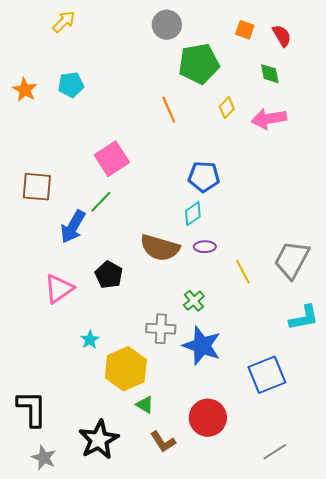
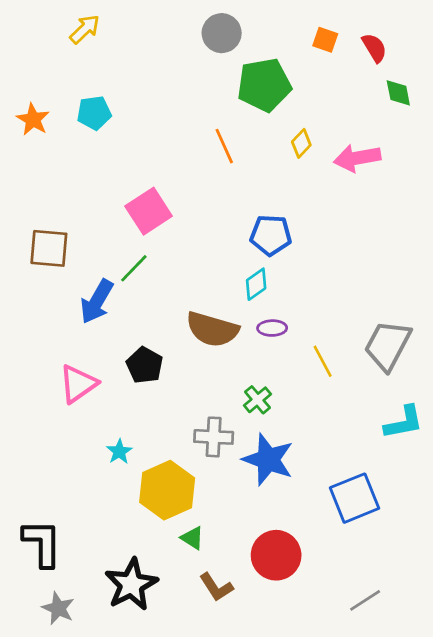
green diamond: (270, 74) -> (398, 93), moved

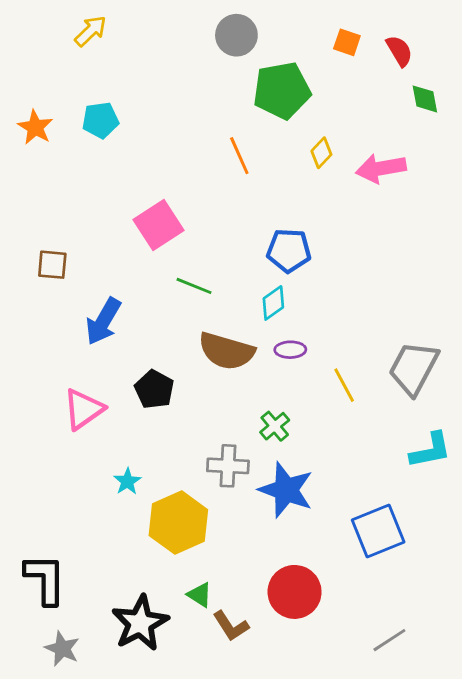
brown square: (49, 248) -> (52, 265), size x0.7
green line: (134, 268) -> (194, 286), moved, turned 68
green triangle: (192, 538) -> (200, 595), moved

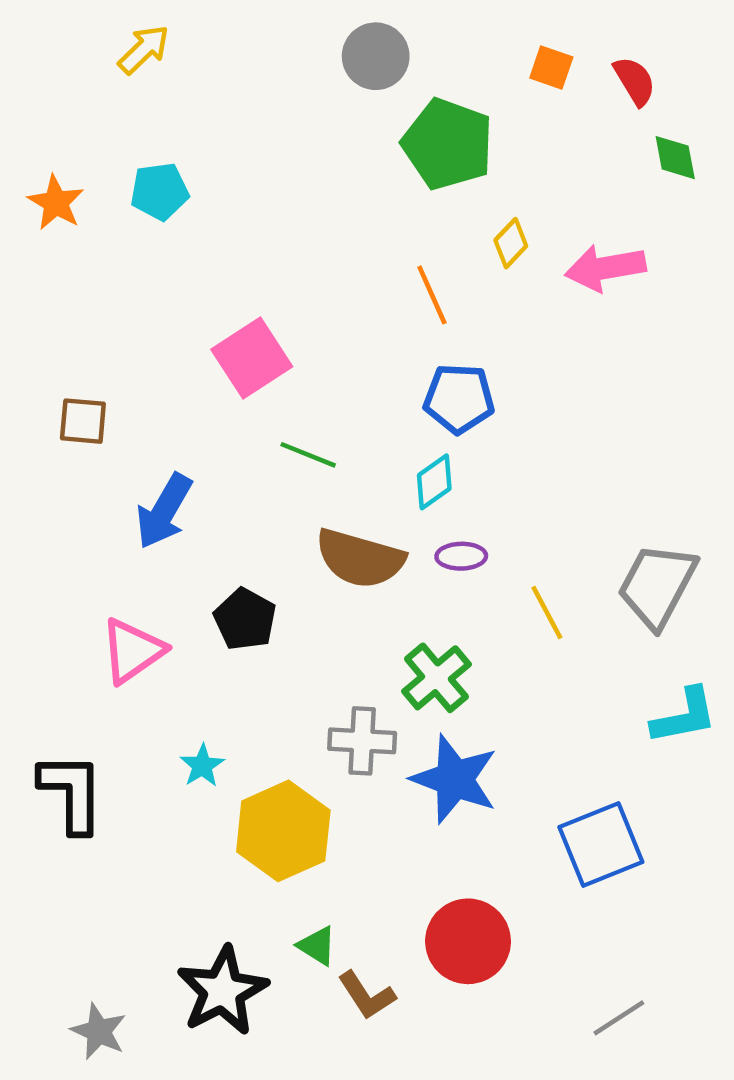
green pentagon: (282, 90) -> (448, 144), turned 30
orange line: (239, 156) -> (432, 295), moved
green cross: (275, 426) -> (436, 678), size x1.4
black L-shape: (45, 579) -> (72, 793), moved

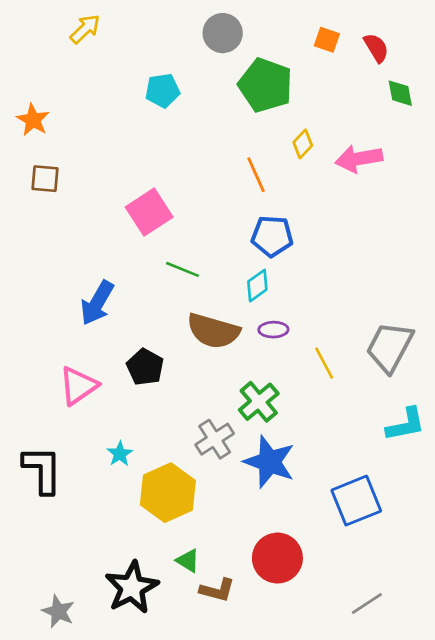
cyan pentagon: (159, 191) -> (163, 90), moved
brown square: (83, 421) -> (45, 179), moved
gray cross: (362, 741) -> (215, 439), turned -36
brown L-shape: (367, 995) -> (217, 590), turned -42

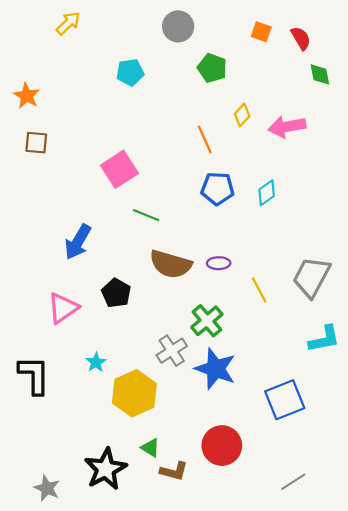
green pentagon: (265, 85) -> (212, 68), size x0.7
cyan diamond: (257, 286) -> (267, 193), moved

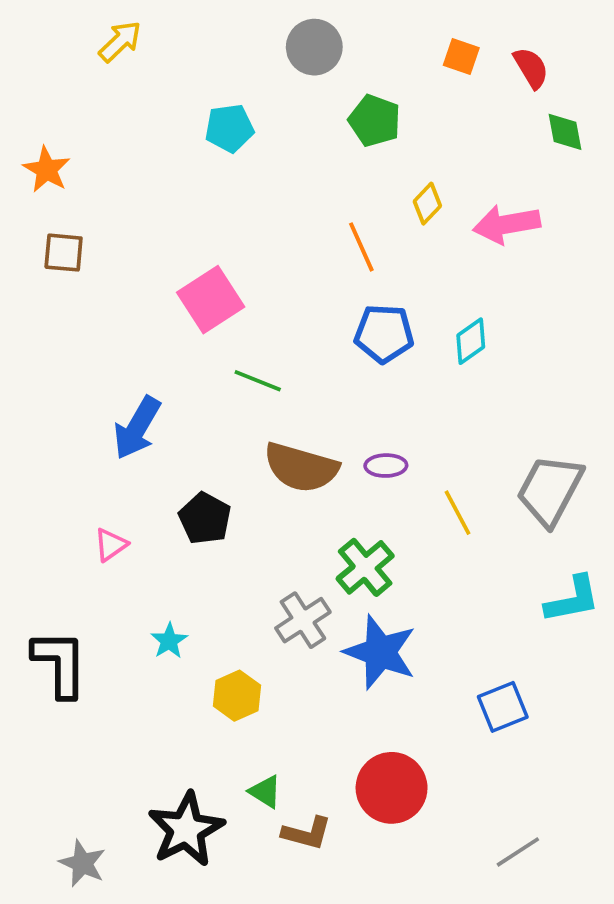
pink triangle: (63, 308) -> (111, 545), size x0.6
yellow hexagon: (134, 393) -> (237, 696), size x0.6
blue square: (285, 400) -> (503, 707), size x0.7

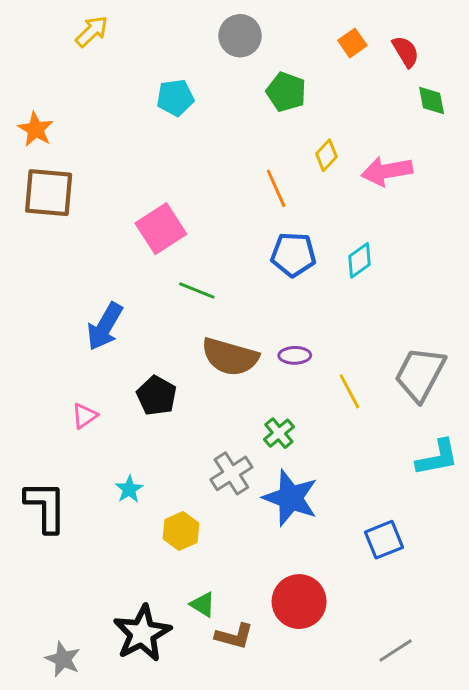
orange square: (461, 57) -> (352, 43), turned 36
brown square: (64, 253) -> (49, 193), size x1.6
green cross: (365, 567) -> (279, 433), size x0.7

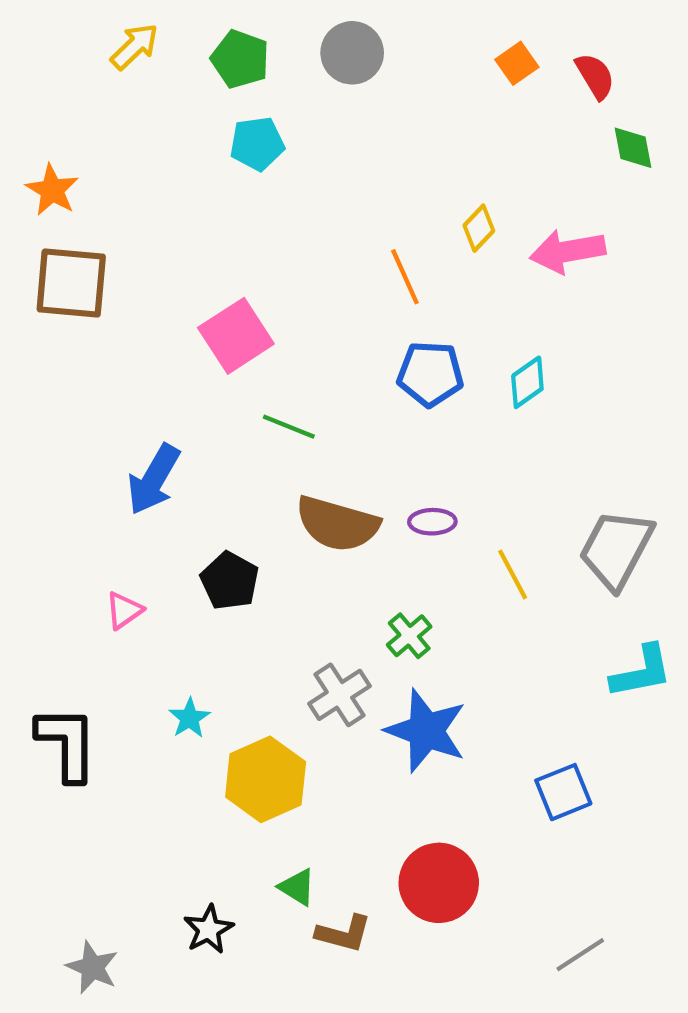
green pentagon: (286, 92) -> (240, 59), moved
yellow hexagon: (181, 531) -> (266, 779), size x1.5
black star: (142, 633) -> (209, 929), size x0.6

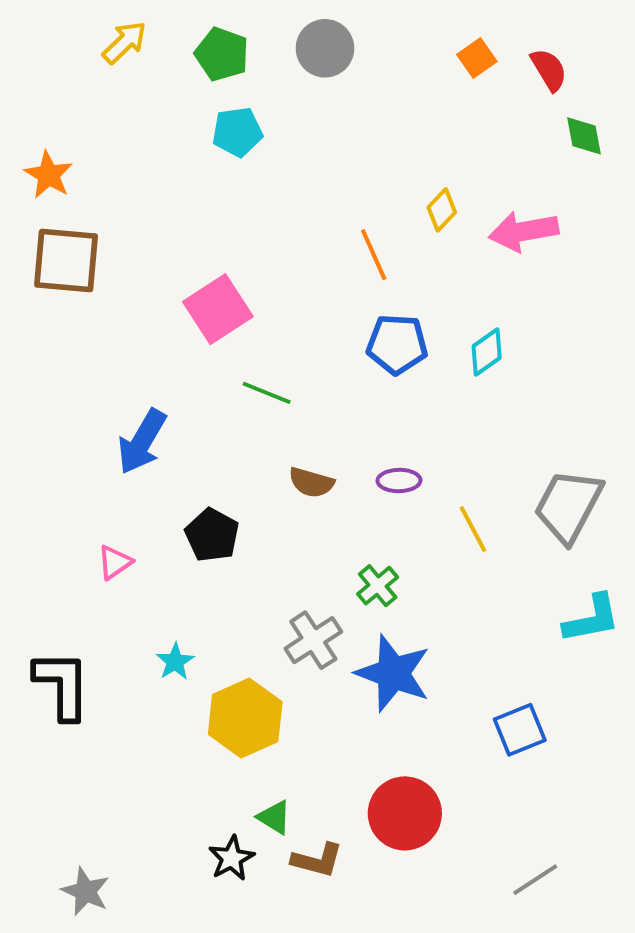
brown semicircle: (337, 524) -> (311, 482), size x0.6
black star: (209, 929) -> (232, 858), moved

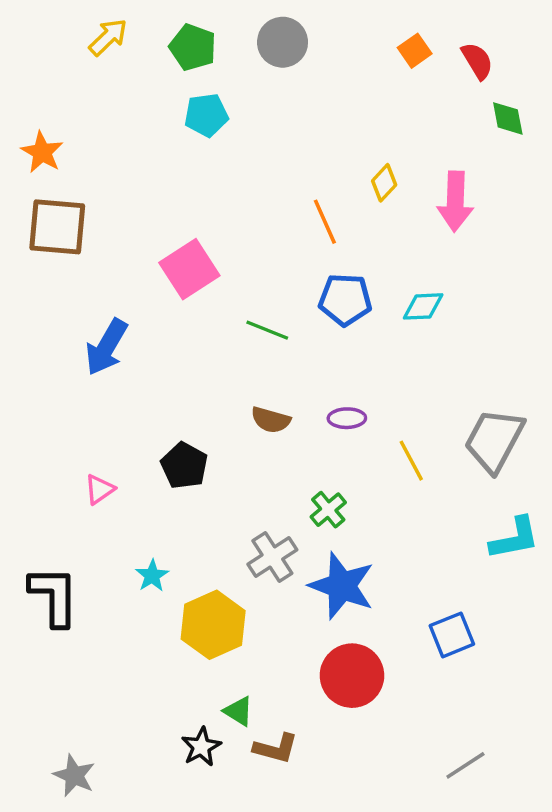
pink arrow: (524, 231) -> (455, 201), turned -78
cyan diamond: (487, 352) -> (423, 306), turned 33
green line: (267, 393) -> (267, 330), moved
blue arrow: (142, 442) -> (106, 347), moved
red circle: (405, 813) -> (352, 676), moved

